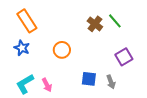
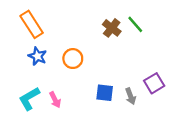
blue star: (22, 48) -> (37, 56), moved
purple square: (124, 57) -> (154, 83), moved

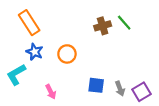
brown cross: (112, 28) -> (103, 26), turned 35
purple square: (154, 83) -> (141, 92), moved
cyan L-shape: (29, 99) -> (16, 74), moved

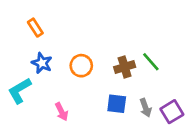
orange rectangle: (29, 23) -> (35, 28), size x0.6
green line: (124, 23) -> (151, 62), moved
brown cross: (103, 26) -> (125, 67), moved

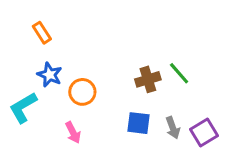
orange circle: (81, 66) -> (82, 92), moved

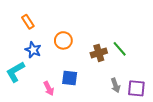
orange circle: (82, 92) -> (63, 40), moved
blue square: (138, 123) -> (70, 78), moved
purple square: (204, 132) -> (136, 88), turned 36

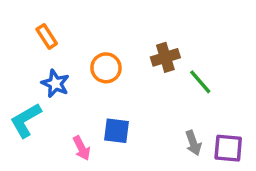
brown cross: (99, 53) -> (165, 57), moved

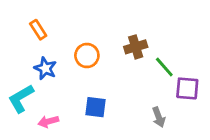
pink arrow: (82, 148) -> (48, 121), moved, turned 102
purple square: (228, 148) -> (187, 88), moved

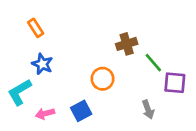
orange circle: (87, 56) -> (103, 79), moved
blue square: (96, 107) -> (81, 111), moved, turned -35

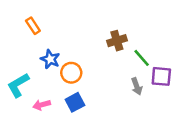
blue star: (42, 64) -> (50, 59), moved
orange circle: (103, 79) -> (71, 73), moved
gray arrow: (148, 110) -> (137, 86), moved

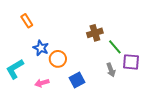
blue square: (75, 102) -> (77, 80), moved
pink arrow: (42, 105) -> (42, 83), moved

